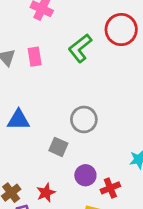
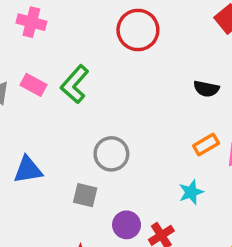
green L-shape: (80, 48) -> (75, 84), moved
pink rectangle: (35, 57) -> (33, 85), turned -42

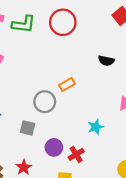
green L-shape: (75, 84) -> (24, 24), moved, turned -125
orange rectangle: (206, 144) -> (67, 84), moved

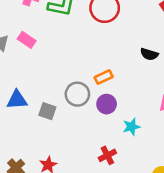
gray square: (28, 128) -> (47, 111), moved
purple circle: (54, 147) -> (107, 104), moved

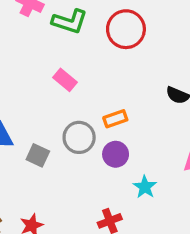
pink rectangle: (27, 40) -> (65, 80), moved
cyan star: (131, 127) -> (145, 187), turned -30

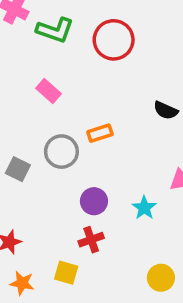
purple circle: (116, 154) -> (94, 201), moved
cyan star: (145, 187) -> (144, 208), moved

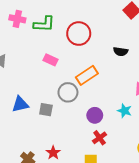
red circle: (114, 40) -> (79, 34), moved
orange rectangle: (100, 133) -> (87, 75), size x1.5

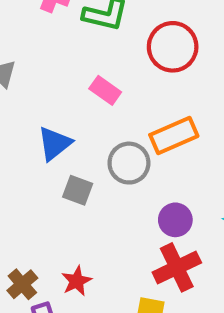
blue triangle: (20, 104) -> (54, 144), moved, turned -36
red cross: (100, 138) -> (177, 267), size x1.5

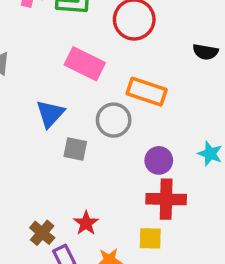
pink rectangle: (105, 90) -> (85, 64), size x1.5
orange rectangle: (174, 135) -> (147, 92), turned 51
red cross: (177, 267) -> (166, 199), turned 36

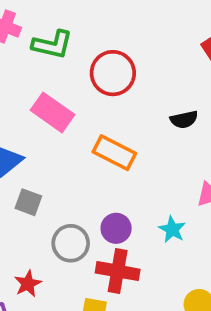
black semicircle: (205, 52) -> (184, 120), turned -30
gray circle: (114, 120) -> (71, 243), moved

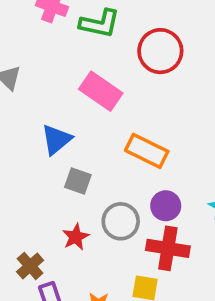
orange rectangle: (114, 153) -> (147, 151), moved
red star: (28, 284) -> (76, 237), moved

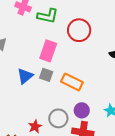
pink rectangle: (101, 91) -> (48, 51), turned 75
gray square: (78, 181) -> (46, 75), moved

